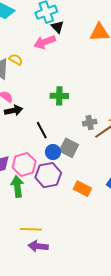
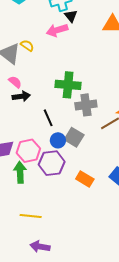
green cross: (59, 96) -> (68, 85), size x1.4
gray cross: (90, 123) -> (86, 105), moved, size x1.5
purple arrow: (38, 246) -> (40, 247), moved

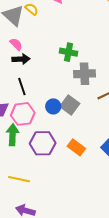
green cross: (68, 85) -> (69, 52), size x0.7
black line: (48, 118) -> (22, 87), moved
purple hexagon: (52, 163) -> (43, 143), moved

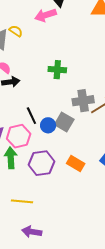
gray cross: (84, 74) -> (83, 101), moved
black line: (22, 87) -> (31, 116), moved

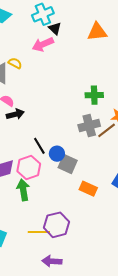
green cross: (57, 70) -> (94, 95), moved
gray square: (64, 122) -> (68, 164), moved
purple hexagon: (42, 163) -> (57, 225), moved

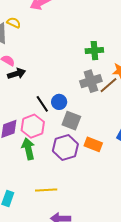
blue circle: (57, 154) -> (59, 102), moved
purple hexagon: (57, 225) -> (65, 148), moved

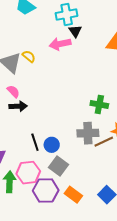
pink hexagon: (33, 126) -> (28, 173), moved

